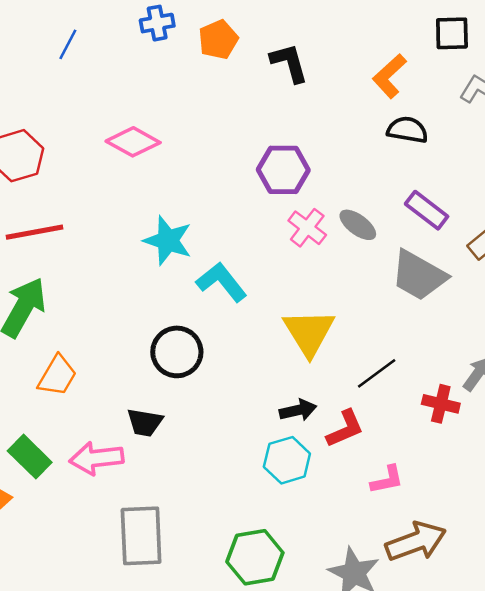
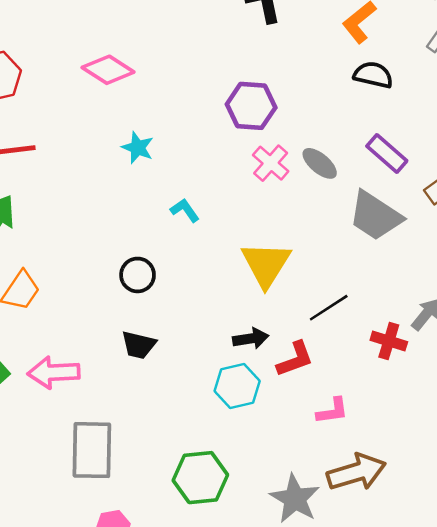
cyan star: (168, 241) -> (138, 148), moved, size x0.7
cyan L-shape: (222, 282) -> (185, 210), size x0.6
black circle: (177, 352) -> (138, 275), size x0.7
black trapezoid: (145, 422) -> (139, 345), moved

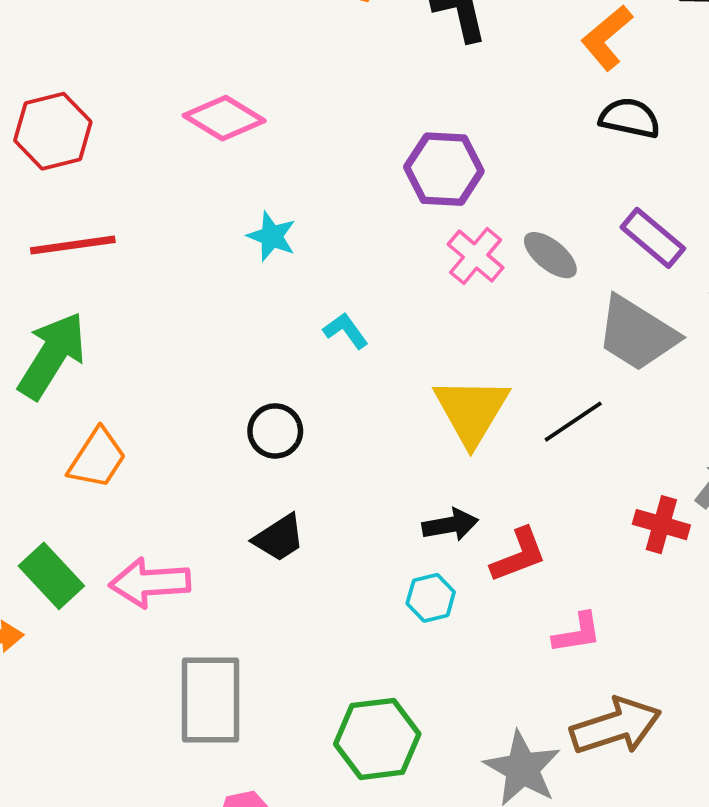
black line: (329, 308) -> (573, 422), moved
black trapezoid: (139, 345) -> (279, 538), turned -45
cyan hexagon: (237, 386) -> (431, 598), size x0.7

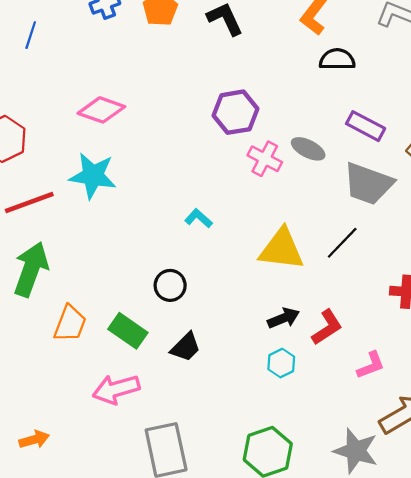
cyan star: (272, 236) -> (93, 176), moved, size x1.6
yellow triangle: (471, 411) -> (282, 249), turned -42
green rectangle: (51, 576) -> (128, 331), moved

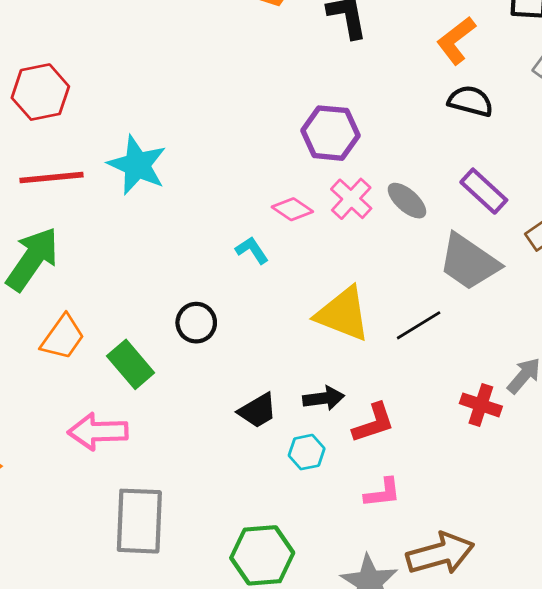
pink diamond: (101, 110) -> (292, 209), moved, size x0.7
black trapezoid: (186, 347) -> (257, 411), moved
pink L-shape: (371, 365) -> (382, 493), moved

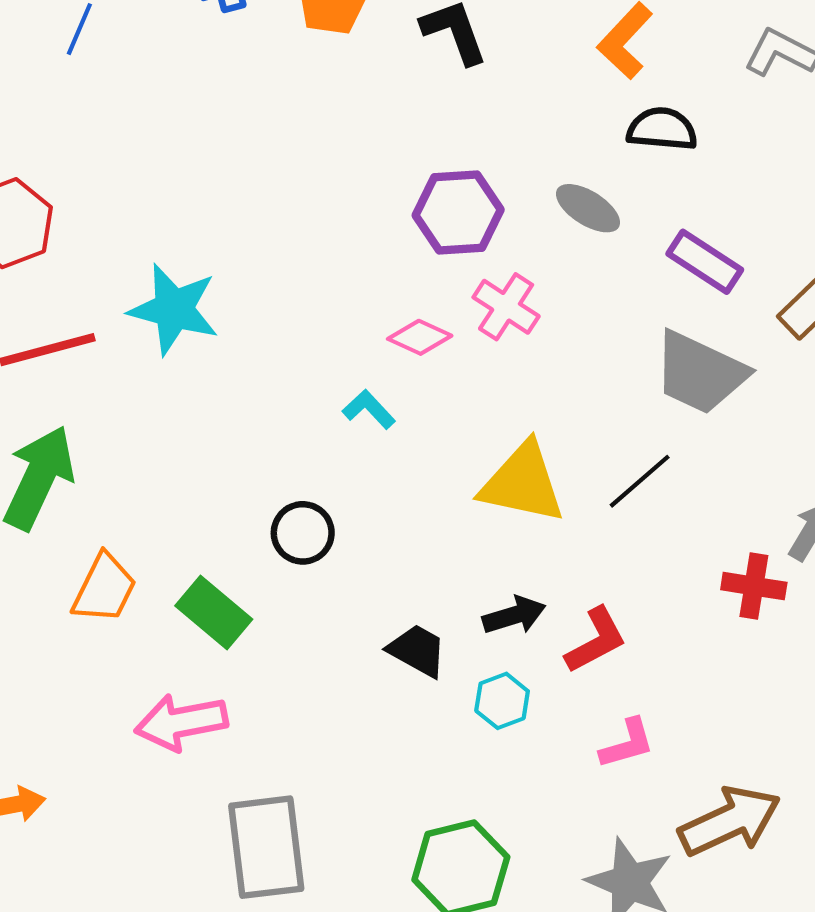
gray ellipse: (407, 201) -> (588, 208), moved
black trapezoid: (257, 411) -> (417, 650), turned -111

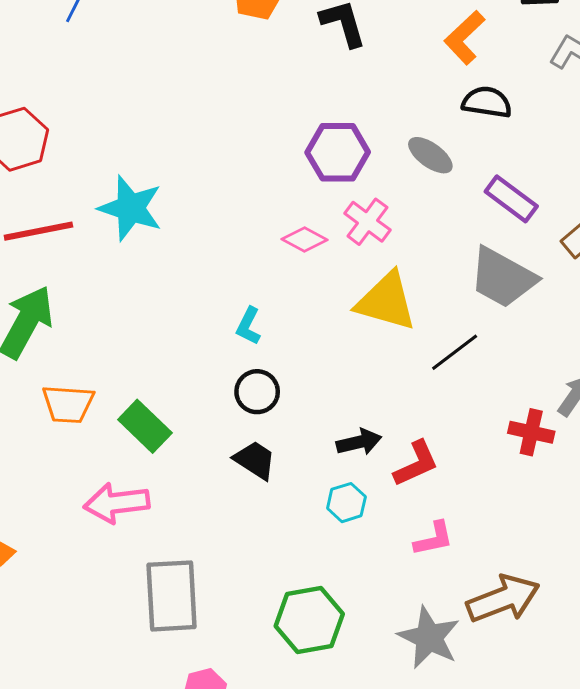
cyan L-shape: (369, 409) -> (249, 326), moved, turned -114
yellow triangle: (523, 483) -> (386, 301), moved
black circle: (303, 533) -> (257, 392), moved
orange trapezoid: (104, 588) -> (68, 404), turned 64
black trapezoid: (417, 650) -> (255, 460), moved

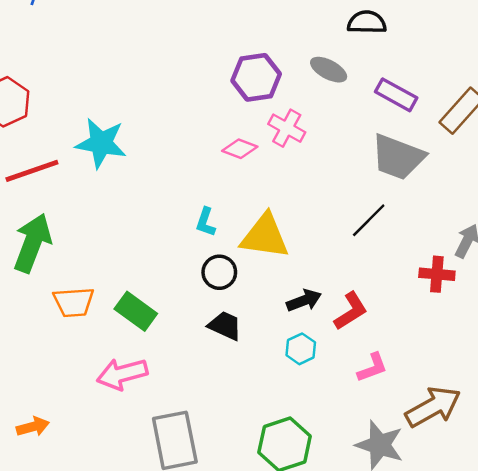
yellow triangle: (386, 301) -> (265, 236), moved

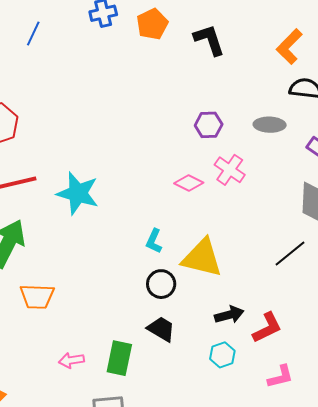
gray ellipse: (329, 70) -> (270, 125), turned -32
purple hexagon: (256, 77) -> (209, 125), size x0.7
cyan star: (101, 143) -> (78, 193), moved
green rectangle: (136, 311) -> (119, 358), moved, turned 60
pink arrow: (122, 374) -> (71, 360), size x0.6

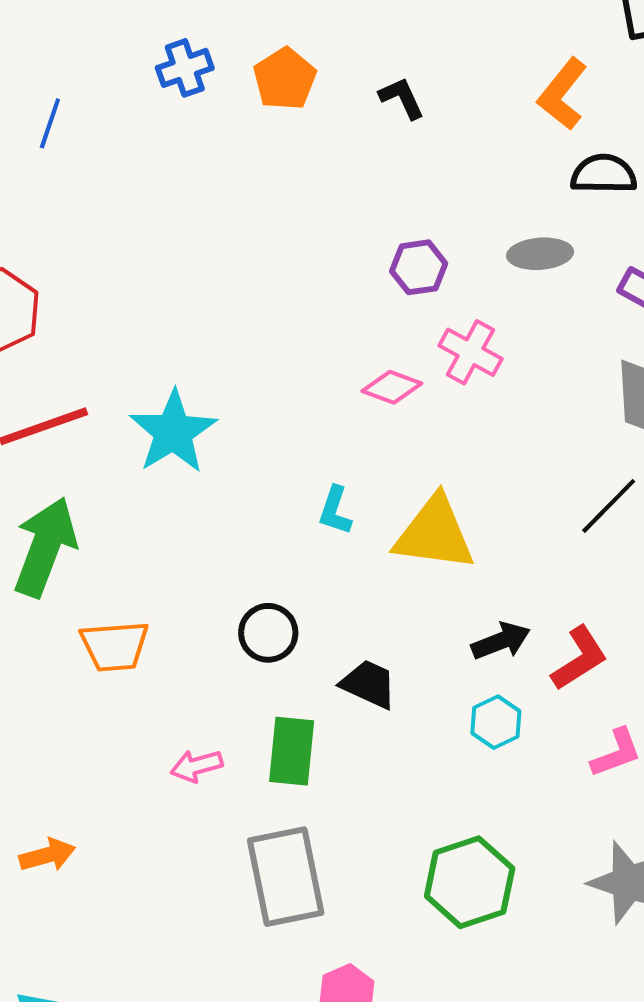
black L-shape: (209, 40) -> (402, 98), size x0.7
cyan star: (78, 193) -> (173, 432), turned 30
black circle: (161, 284) -> (268, 633), moved

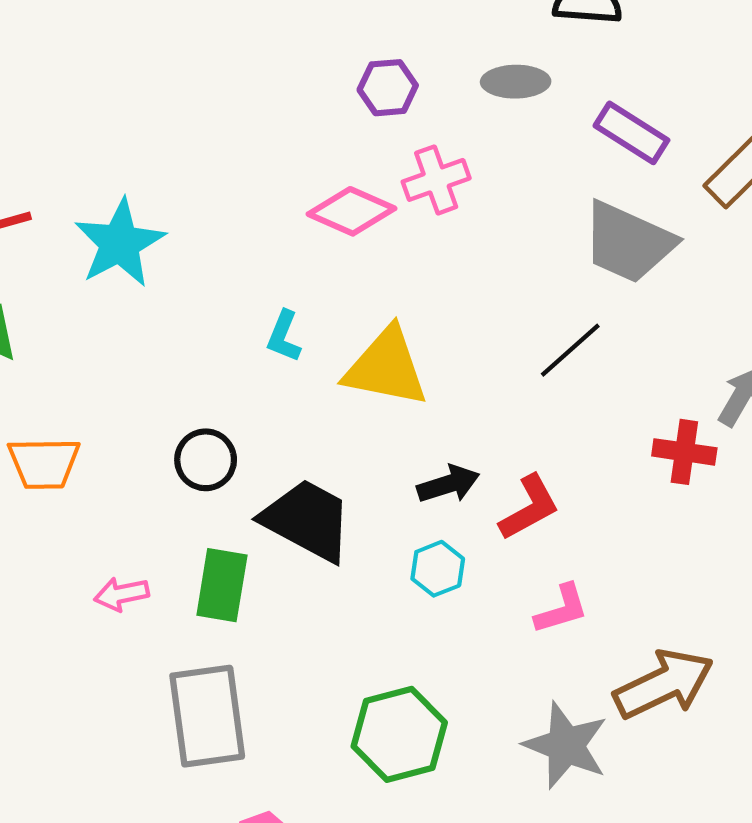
pink cross: (471, 352) -> (436, 180), turned 38
pink diamond: (392, 387) -> (351, 211), size x1.4
black trapezoid: (369, 684) -> (307, 520), size x1.6

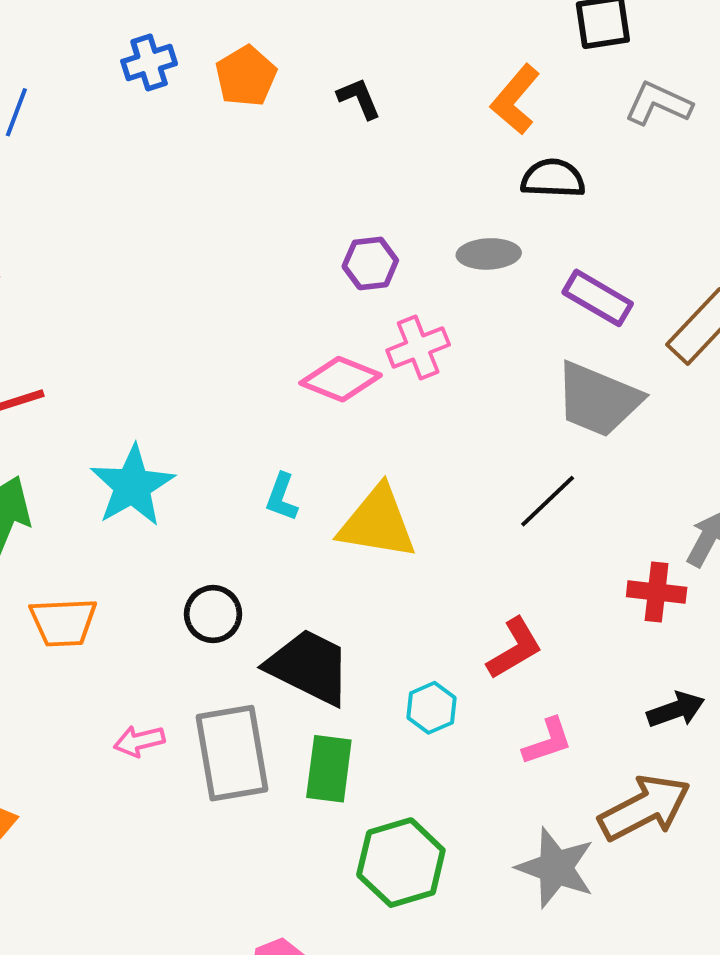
cyan star: (120, 243) -> (132, 486), moved
black arrow: (448, 484) -> (676, 710), moved
green rectangle: (222, 585) -> (329, 769), moved
gray rectangle: (207, 716) -> (232, 753), moved

